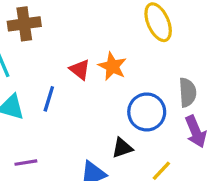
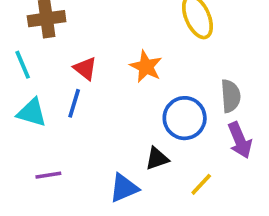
red triangle: (80, 70) -> (85, 68), moved

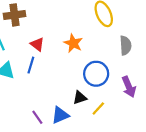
gray semicircle: (231, 96) -> (126, 45), moved
purple line: (48, 175) -> (37, 117), moved, turned 64
yellow line: (201, 184) -> (98, 109), moved

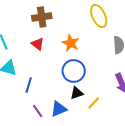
brown cross: (15, 15) -> (42, 17), moved
blue line: (31, 65) -> (29, 85), moved
blue circle: (96, 74) -> (74, 71), moved

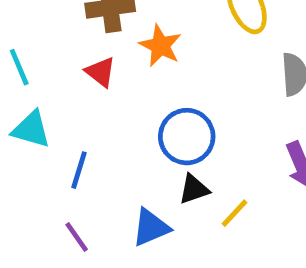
orange star: (71, 43) -> (160, 46), moved
purple line: (38, 111) -> (77, 237), moved

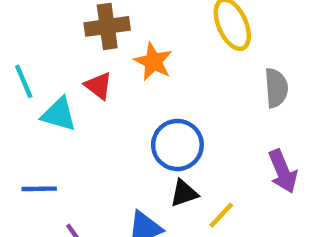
cyan triangle: (31, 129) -> (59, 114), moved
blue line: (79, 170) -> (39, 189), moved, turned 72

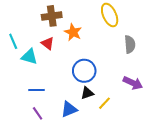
purple arrow: (283, 171) -> (133, 83), turned -42
blue line: (39, 189) -> (37, 90), moved

